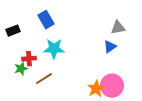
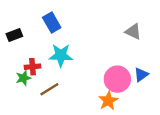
gray triangle: (118, 28) -> (133, 32), turned 35
blue triangle: (110, 47) -> (141, 75), moved
pink circle: (112, 86) -> (117, 79), moved

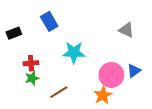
cyan star: (61, 55) -> (74, 52), moved
green star: (23, 78) -> (32, 78), moved
brown line: (49, 89) -> (59, 92), moved

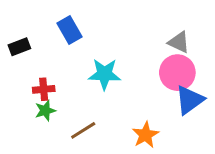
blue triangle: (134, 71) -> (190, 100), size x1.5
pink circle: (111, 75) -> (177, 73), moved

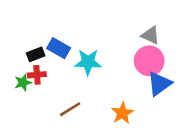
blue rectangle: (70, 30) -> (59, 48), moved, turned -30
black rectangle: (19, 47) -> (36, 54), moved
green star: (45, 111) -> (23, 82), moved

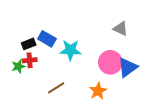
pink circle: (149, 61) -> (110, 62), moved

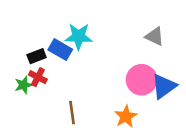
cyan star: (70, 50) -> (79, 36), moved
red cross: (30, 60) -> (38, 77), turned 32
brown line: (56, 88) -> (72, 113), turned -66

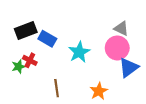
cyan star: (79, 36) -> (79, 52), moved, turned -30
black rectangle: (37, 56) -> (26, 30), moved, size x1.5
pink circle: (142, 80) -> (117, 48), moved

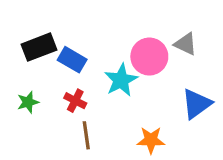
pink circle: (117, 48) -> (149, 57), moved
red cross: (30, 60) -> (75, 101), moved
orange star: (99, 91) -> (151, 140), turned 30

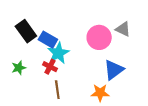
black rectangle: (39, 47) -> (26, 31), turned 75
cyan star: (121, 80) -> (58, 53), moved
blue triangle: (197, 104) -> (114, 70), moved

